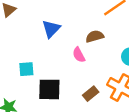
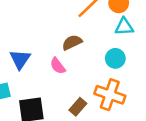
blue triangle: (51, 29) -> (20, 59), moved

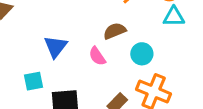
cyan circle: (115, 58) -> (142, 54), moved

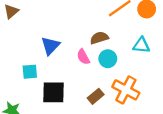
cyan triangle: (174, 17) -> (141, 45), moved
cyan circle: (142, 54) -> (108, 59), moved

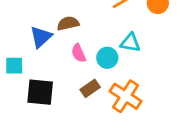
brown semicircle: (99, 38) -> (68, 23), moved
cyan triangle: (141, 45) -> (130, 43), moved
brown rectangle: (96, 96) -> (90, 88), moved

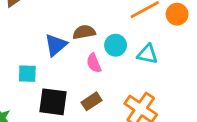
cyan circle: (107, 58) -> (116, 45), moved
brown rectangle: (90, 88) -> (92, 101), moved

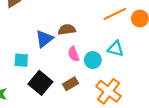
cyan circle: (116, 45) -> (93, 60), moved
black square: (53, 102) -> (40, 83), turned 30

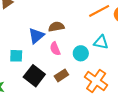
pink semicircle: (73, 54) -> (55, 49), moved

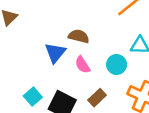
brown semicircle: (56, 27) -> (79, 36), turned 35
cyan square: (16, 56) -> (33, 97), moved, turned -32

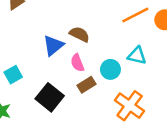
cyan square: (33, 97) -> (13, 75), moved
brown rectangle: (97, 98) -> (86, 85), moved

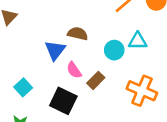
pink semicircle: (77, 63) -> (74, 70), moved
cyan circle: (110, 69) -> (114, 50), moved

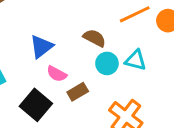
brown semicircle: (78, 34) -> (94, 38), moved
pink semicircle: (74, 70) -> (57, 74), turned -42

